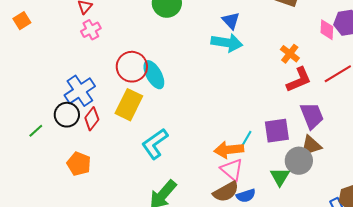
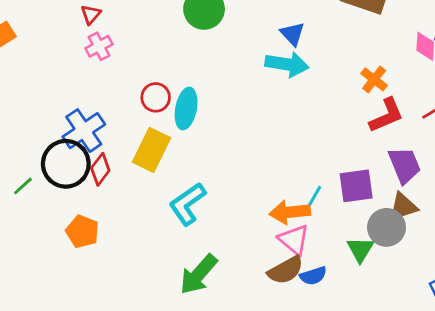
red circle: (132, 67) -> (156, 97), size x0.7
cyan ellipse: (154, 75) -> (186, 108), turned 40
black circle: (67, 115) -> (66, 164), size x1.4

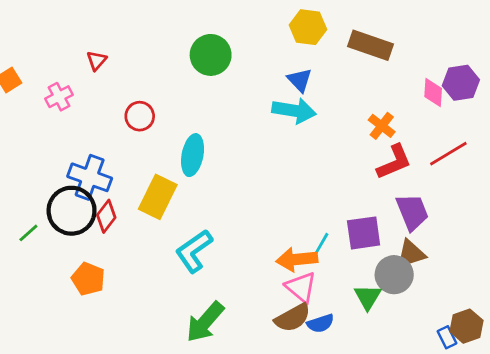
pink cross: (99, 46) -> (59, 97), moved
red circle: (156, 97) -> (140, 116), moved
blue cross: (84, 131) -> (90, 177), turned -36

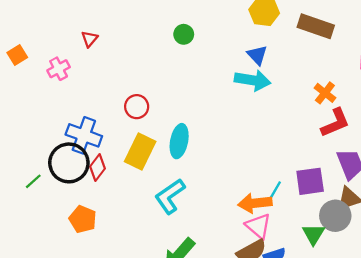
green circle: (211, 55) -> (184, 34), size x0.6
red circle: (140, 116) -> (137, 107), moved
cyan ellipse: (193, 155) -> (179, 141), moved

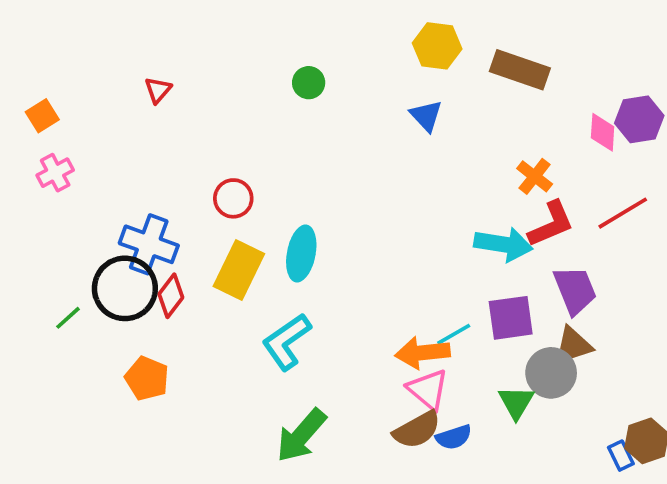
pink cross: (59, 69) -> (55, 173), moved
cyan arrow: (253, 80) -> (503, 244), moved
cyan line: (274, 192) -> (454, 334), turned 30

